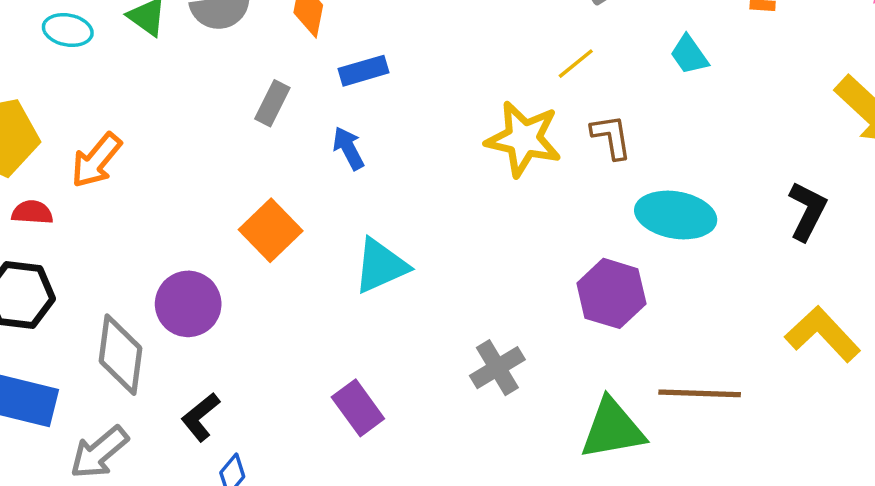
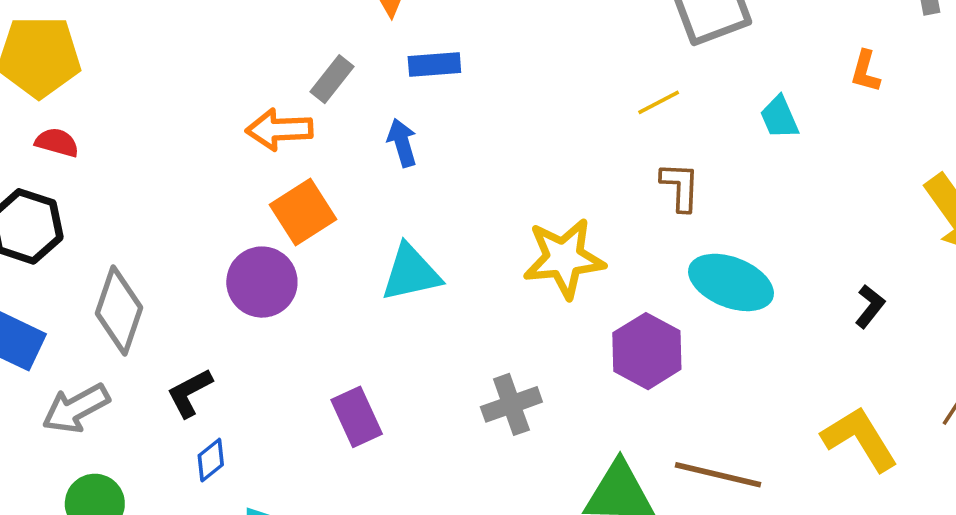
yellow star: (523, 139) -> (564, 258), moved, turned -30
orange arrow: (96, 160) -> (279, 130), moved, turned 36
black L-shape: (807, 211) -> (870, 306), size x0.7
purple circle: (188, 304) -> (262, 282), moved

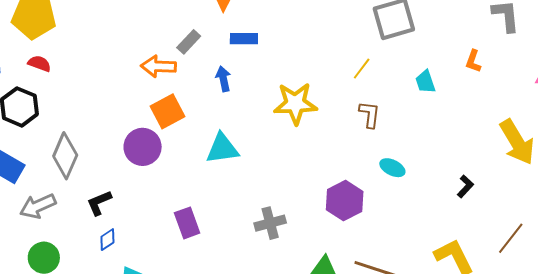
yellow line: (659, 102) -> (362, 69), turned -30
yellow star: (564, 258) -> (295, 104), moved
cyan ellipse: (731, 282) -> (392, 168), size x0.6

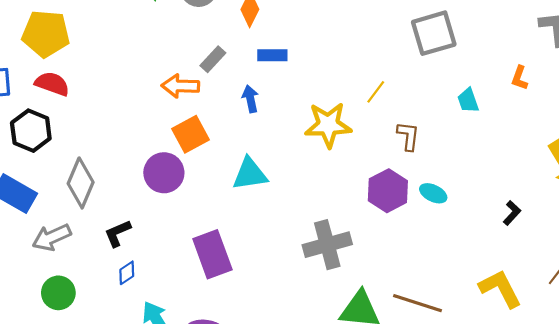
red semicircle: (39, 64) -> (52, 84), size x1.4
yellow line: (362, 69) -> (376, 92), moved
purple hexagon: (345, 201) -> (388, 191), moved
purple rectangle: (187, 223) -> (212, 254), size x1.4
gray cross: (270, 223) -> (327, 245), moved, size x1.4

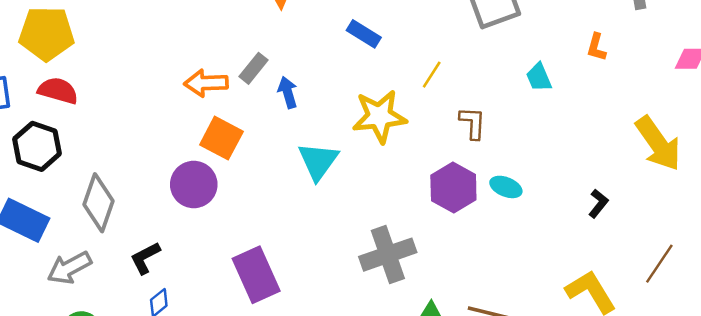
blue rectangle: (272, 55) -> (364, 34), moved, turned 36
gray rectangle: (213, 59) -> (253, 68), moved
orange square: (190, 134) -> (221, 138), turned -30
cyan triangle: (250, 174) -> (318, 161), moved, turned -42

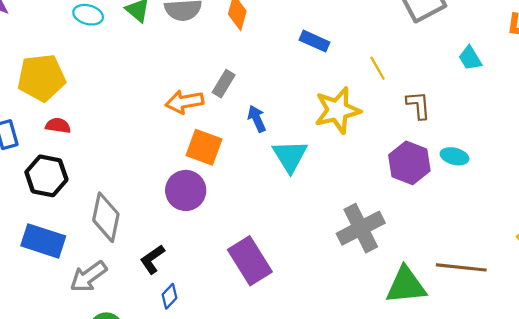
yellow line: (432, 75) -> (378, 68), turned -55
red semicircle: (58, 91) -> (58, 126), size x0.7
blue arrow: (288, 92) -> (257, 119), moved

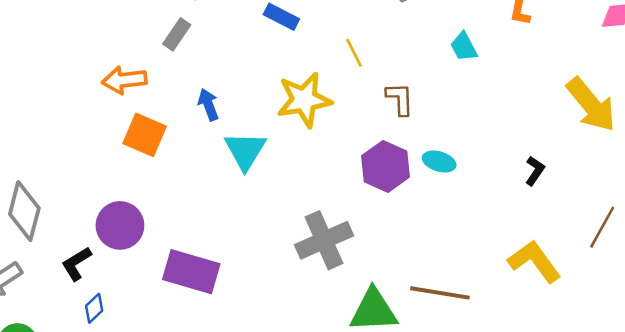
gray rectangle: (224, 84) -> (177, 34), moved
purple circle: (186, 190) -> (120, 225), moved
purple rectangle: (250, 261) -> (191, 272), turned -45

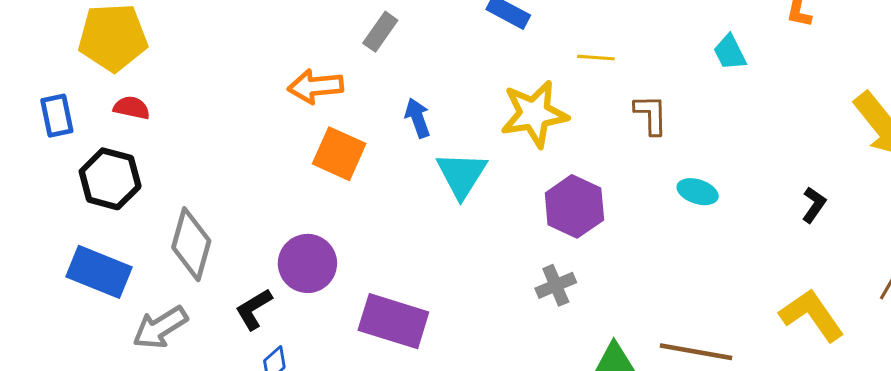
yellow line: (354, 53) -> (596, 58), turned -60
purple hexagon: (386, 166) -> (574, 206), moved
gray cross: (324, 240) -> (556, 285), size x0.6

